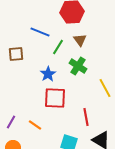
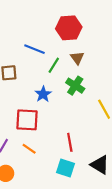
red square: (55, 98) -> (27, 120), moved
red line: (86, 117) -> (70, 142), moved

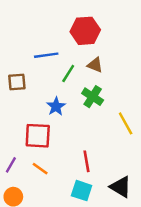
blue line: (35, 49) -> (46, 55), turned -30
brown triangle: (77, 58) -> (95, 65), turned -32

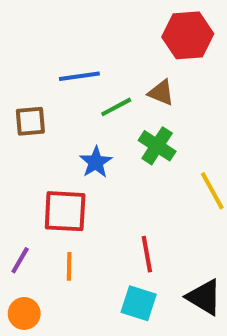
red hexagon: (85, 31) -> (188, 35), moved
green line: (68, 73) -> (116, 107), turned 30
orange line: (40, 169) -> (69, 266), turned 56

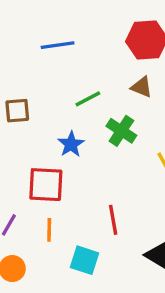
blue line: (79, 76) -> (58, 45), moved
brown triangle: (161, 93) -> (142, 87), moved
cyan square: (139, 303) -> (84, 260), moved

